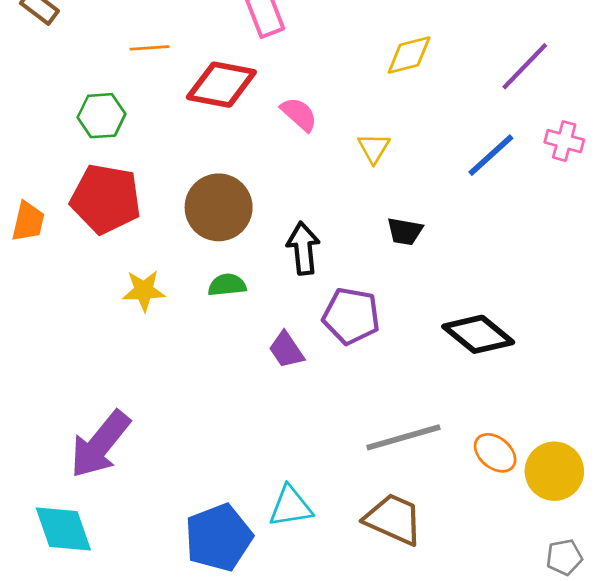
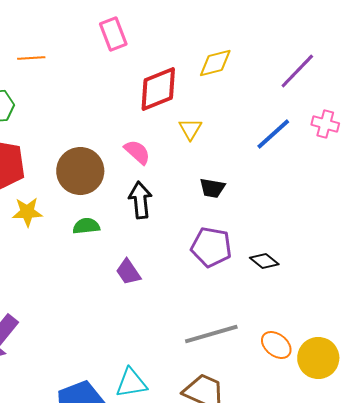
red diamond: (221, 85) -> (158, 89), moved, turned -33
pink semicircle: (299, 114) -> (137, 152), moved
yellow star: (144, 291) -> (27, 212), moved
purple pentagon: (351, 316) -> (211, 247), moved
black diamond: (478, 334) -> (264, 261), size x0.6

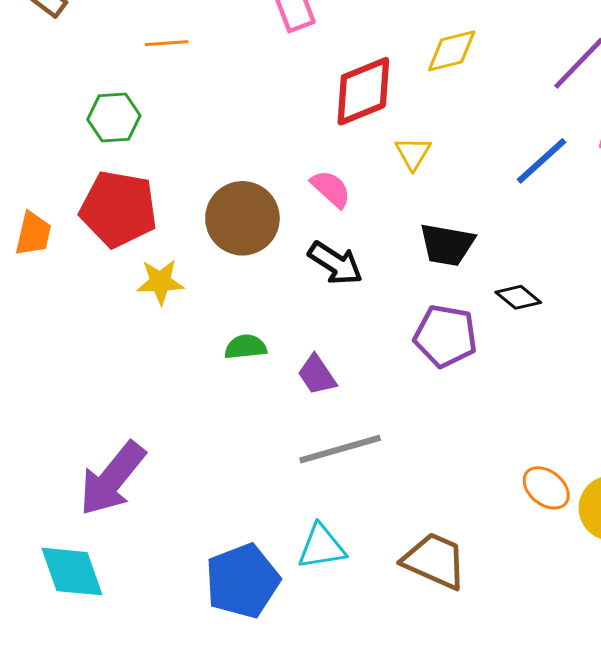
black trapezoid: (212, 188) -> (447, 245), size x1.4
black arrow: (140, 200) -> (335, 263), turned 129
green semicircle: (86, 226) -> (246, 347), moved
black diamond: (264, 261) -> (518, 297), moved
gray line: (211, 334) -> (340, 449), moved

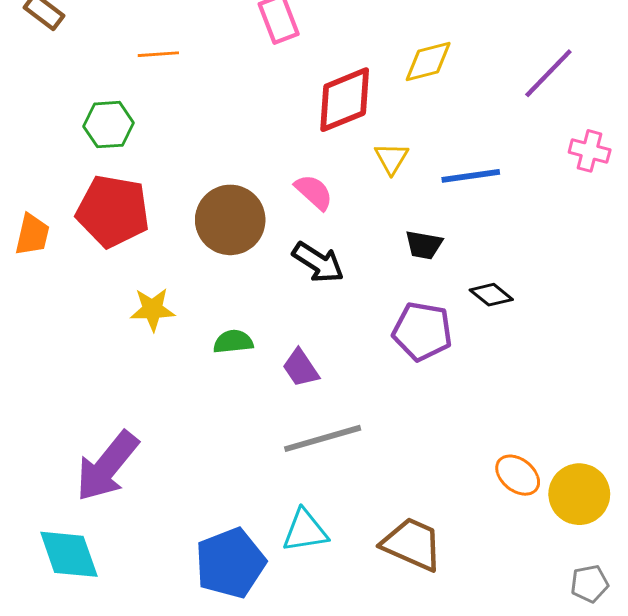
blue line: (542, 161) -> (471, 176), moved, turned 34
black trapezoid: (447, 245) -> (424, 245), size x0.7
yellow star: (160, 282) -> (153, 309), moved

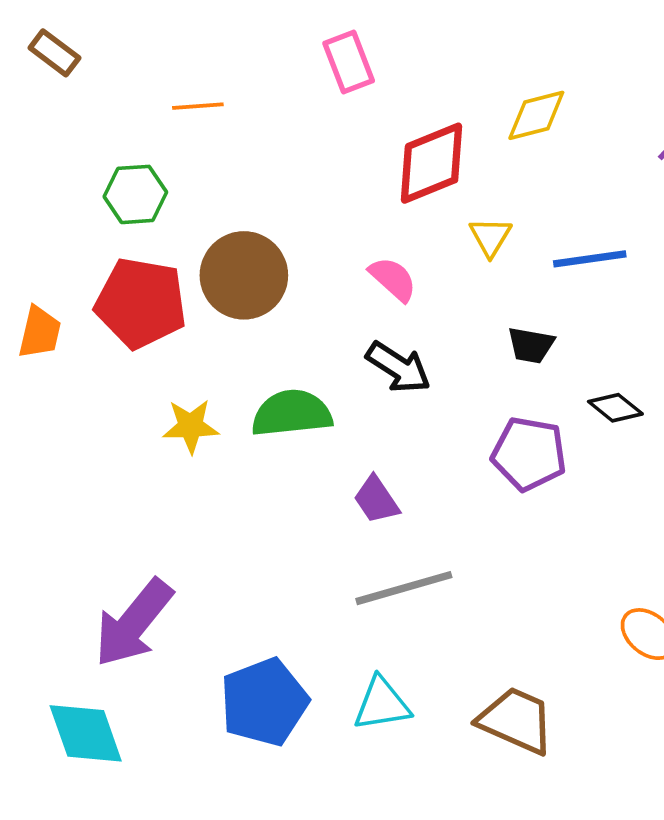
brown circle: (230, 220) -> (244, 275), moved
green semicircle: (233, 342) -> (292, 413), moved, size x1.6
blue pentagon: (230, 563) -> (264, 702), moved

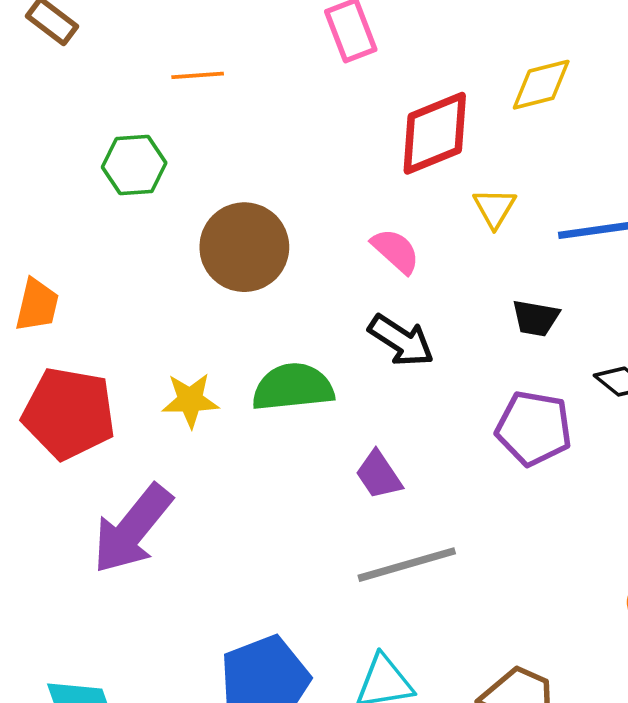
red pentagon: (141, 303) -> (69, 413), moved
purple arrow: (134, 623) -> (132, 529), moved

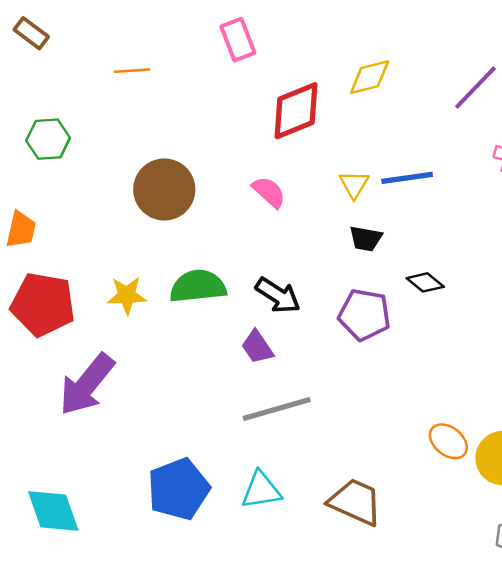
green hexagon: (134, 165) -> (48, 139), moved
yellow triangle: (495, 208) -> (354, 184), moved
black arrow: (401, 341) -> (278, 295), moved

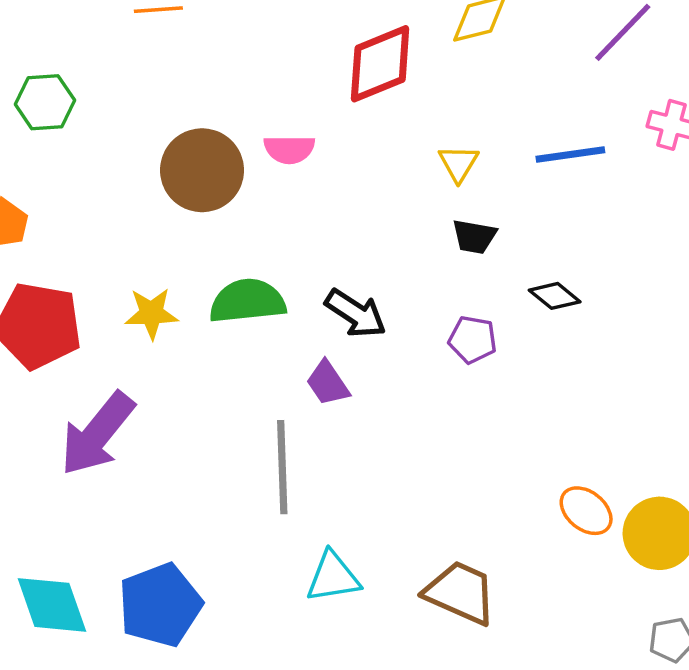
blue line: (407, 178) -> (570, 155), moved
pink semicircle: (269, 192) -> (289, 149), moved, turned 138
purple pentagon: (364, 315) -> (473, 340), size x0.7
gray line: (277, 409) -> (282, 467), moved, turned -76
blue pentagon: (178, 489) -> (160, 605), moved

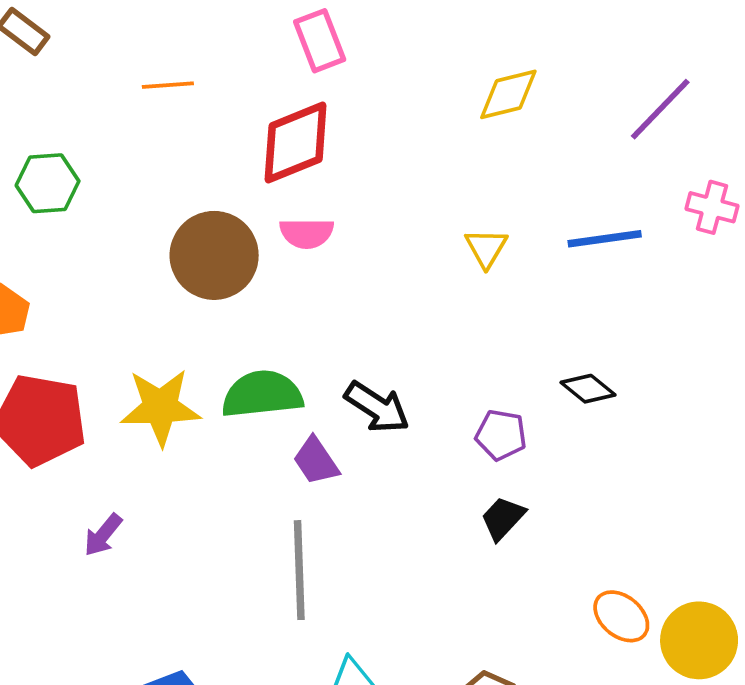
red diamond: (380, 64) -> (296, 143), moved
black trapezoid: (474, 237) -> (503, 518), moved, turned 123
yellow star: (151, 313) -> (160, 407), size x1.4
purple trapezoid: (328, 383) -> (316, 461), moved
purple arrow: (97, 434) -> (103, 535), size x0.5

